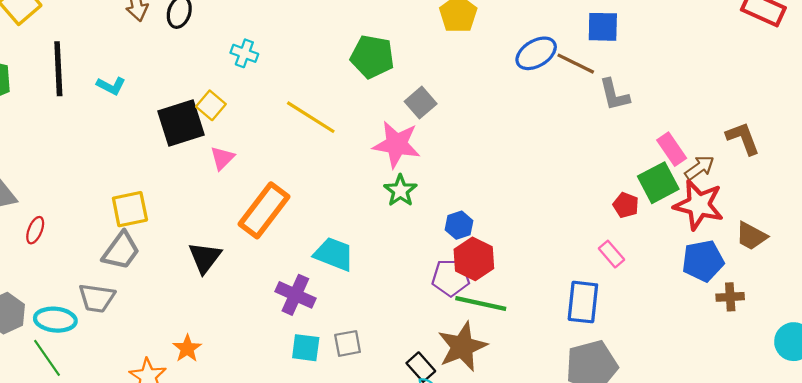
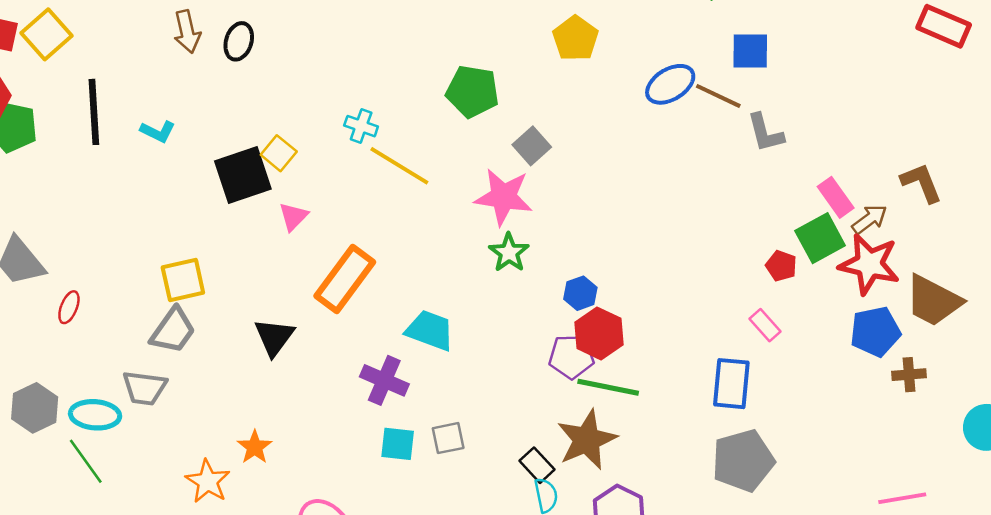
cyan cross: (244, 53) -> (361, 126), moved
brown trapezoid: (751, 236) -> (933, 301), size x1.5

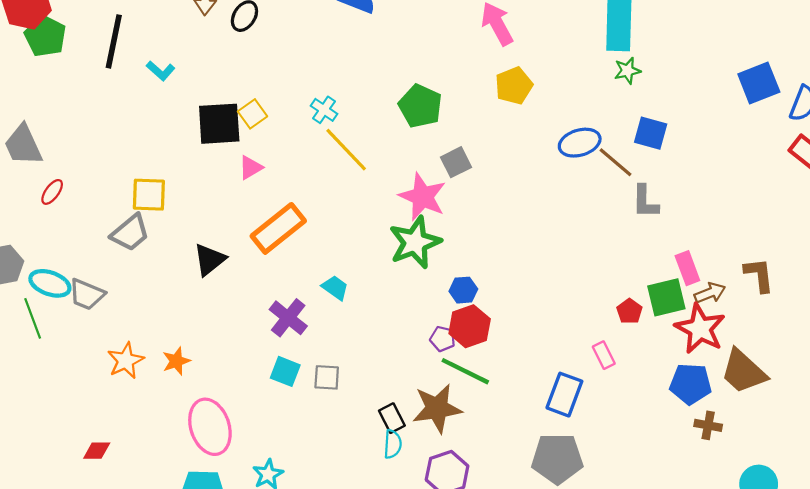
green star: (509, 253) -> (415, 242), size x1.6
cyan trapezoid: (430, 330) -> (335, 288), size x0.7
purple pentagon: (571, 357) -> (443, 339), size x0.7
gray trapezoid: (145, 388) -> (87, 294), moved
orange star: (255, 447) -> (176, 361), moved

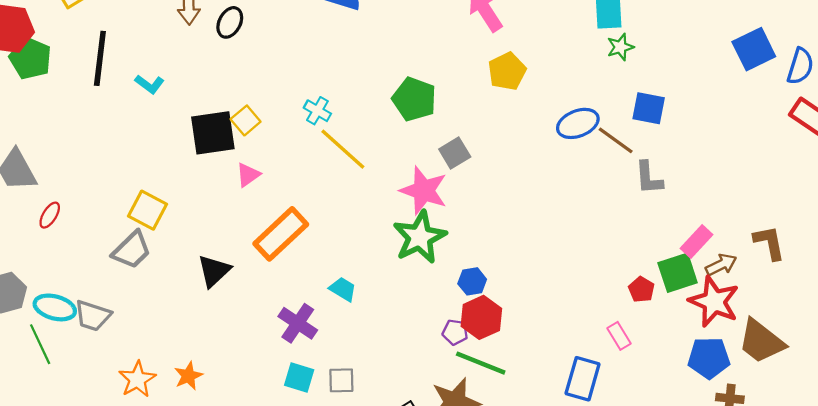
yellow square: (149, 195) -> (148, 210), turned 30
pink rectangle: (687, 268) -> (697, 242), turned 68

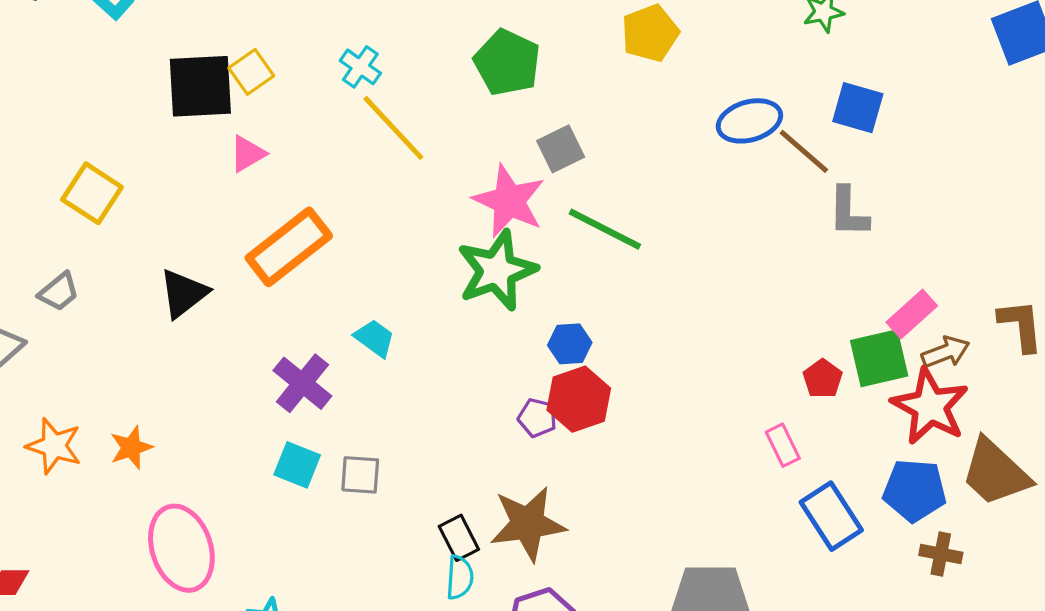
gray trapezoid: (132, 250) -> (59, 292), moved, size x0.7
green line: (481, 363) -> (605, 229), moved
orange star: (137, 379) -> (54, 446), turned -30
blue rectangle: (583, 379) -> (831, 516), moved, turned -54

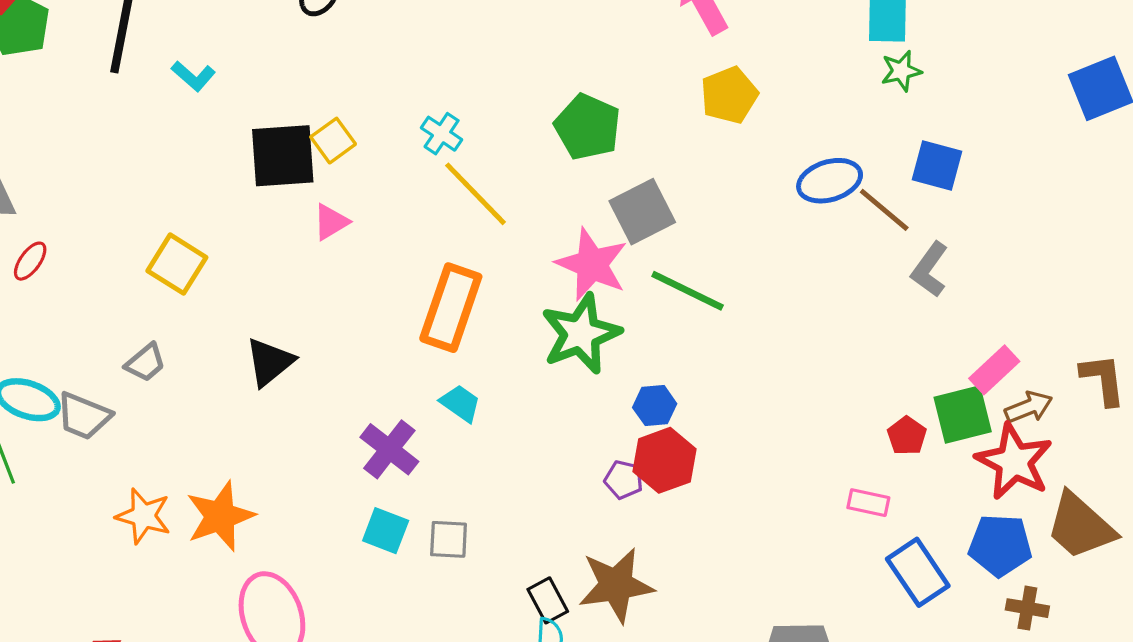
gray square: (561, 149) -> (642, 212), size x1.4
gray L-shape: (848, 212) -> (930, 269), turned 36
orange rectangle: (289, 247) -> (451, 308), moved, turned -32
pink rectangle: (783, 445) -> (868, 503), turned -51
orange star: (131, 447) -> (220, 516), size x1.6

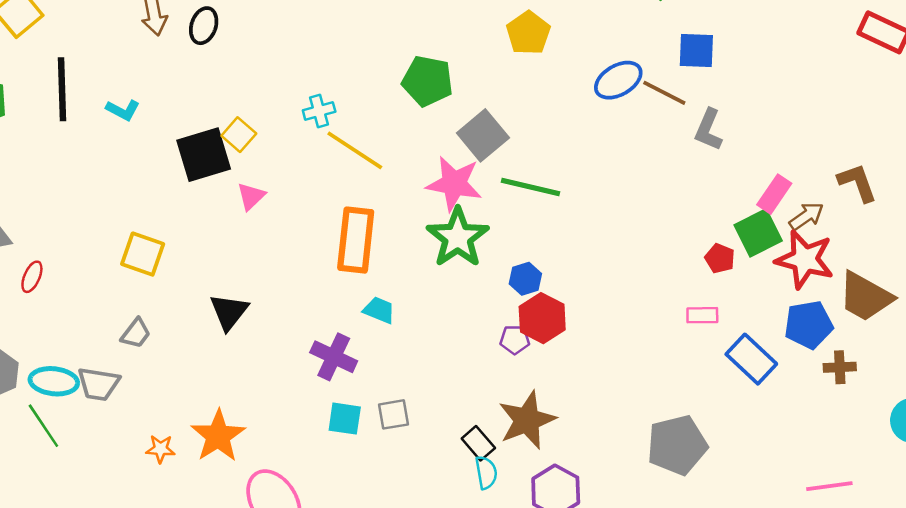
cyan cross: (442, 134) -> (319, 111), turned -36
orange star: (143, 516) -> (160, 449), size x0.7

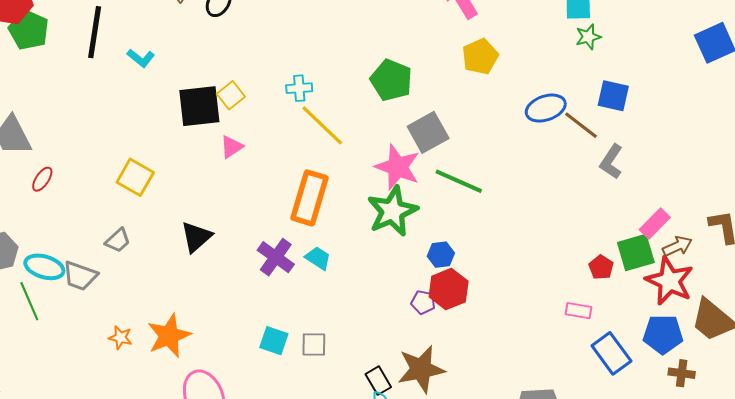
purple cross: (334, 357) -> (276, 257), moved

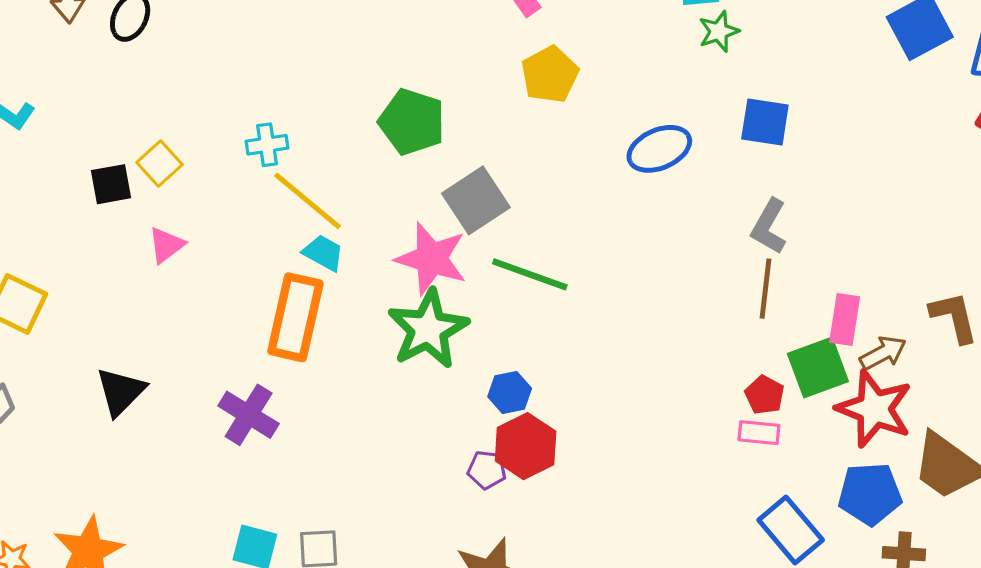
black square: (199, 106) -> (111, 184), size x0.6
brown line: (581, 125) -> (765, 289), moved, turned 63
pink rectangle: (655, 223) -> (845, 320), turned -32
cyan trapezoid: (318, 258) -> (323, 253), moved
pink rectangle: (578, 311) -> (759, 433), moved

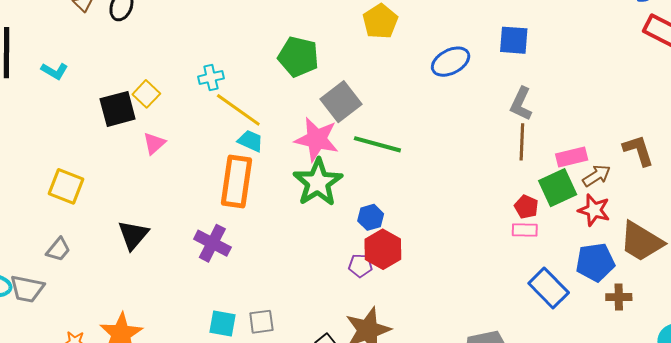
black square: (111, 184) -> (118, 109), size x1.4
pink rectangle: (845, 320) -> (572, 157), turned 72
red star: (874, 409) -> (594, 210), size x0.7

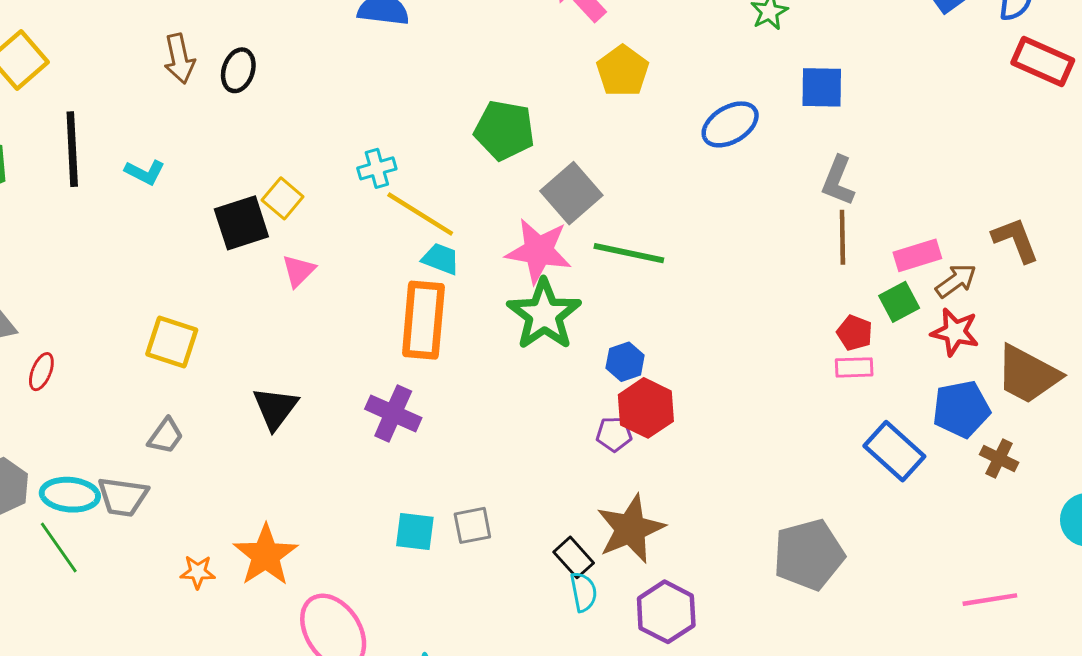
green square: (558, 188) -> (899, 302), size x0.7
brown cross: (619, 297) -> (999, 459), turned 30

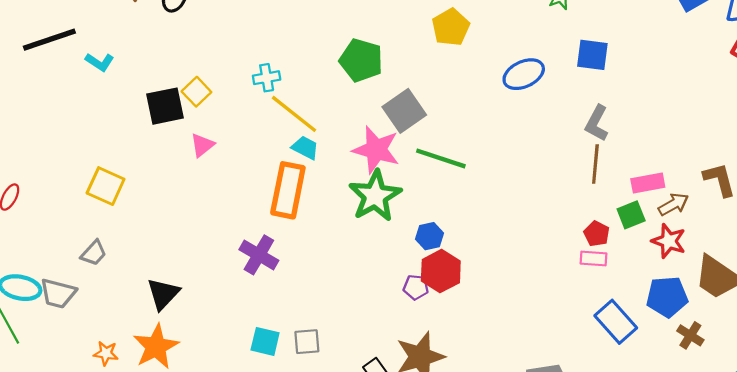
black line: (72, 149) -> (49, 40), turned 68
black triangle: (275, 408) -> (163, 294), moved

